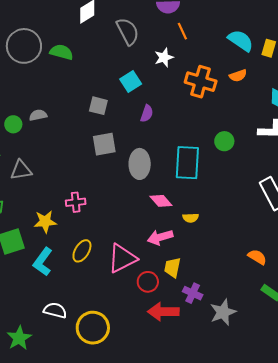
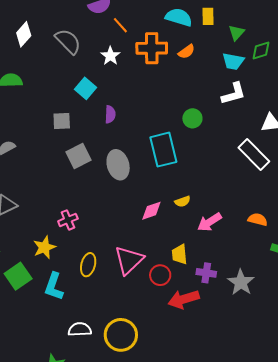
orange cross: (201, 82) -> (152, 48), moved
pink diamond: (161, 201) -> (151, 211), moved, turned -50
pink arrow: (160, 237) -> (210, 222), moved

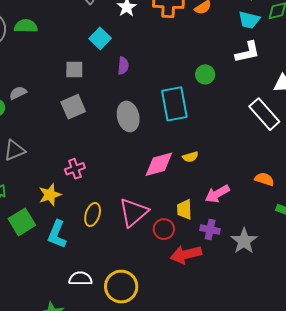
gray square: (78, 156) -> (73, 107), moved
pink diamond: (151, 211) -> (159, 164), size x1.4
pink arrow: (210, 222) -> (217, 194), moved

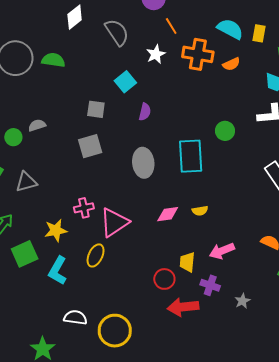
pink diamond: (159, 164) -> (168, 214), size x0.7
pink triangle: (133, 212) -> (114, 222), moved
gray star: (244, 241) -> (242, 301), size x0.6

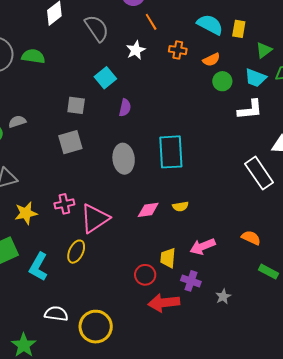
orange cross: (198, 54) -> (178, 50), size x0.6
green circle: (225, 131) -> (222, 81), moved
yellow star: (56, 230) -> (26, 213), moved

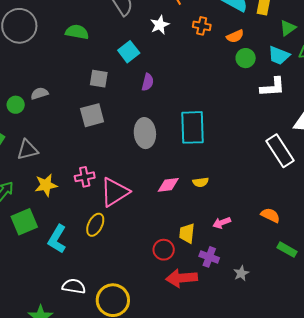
green semicircle: (33, 56) -> (77, 32), moved
pink arrow: (203, 246) -> (222, 223), size x0.7

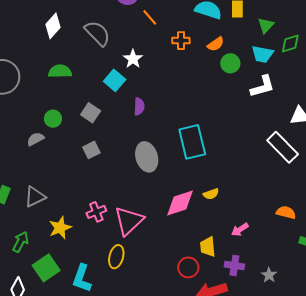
white star: (160, 25) -> (133, 59), moved
gray square: (99, 79) -> (91, 113), turned 36
green circle: (16, 105) -> (53, 119), moved
gray square: (92, 115) -> (91, 150), size x0.7
pink diamond: (168, 185) -> (180, 203), size x1.4

